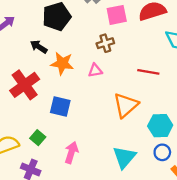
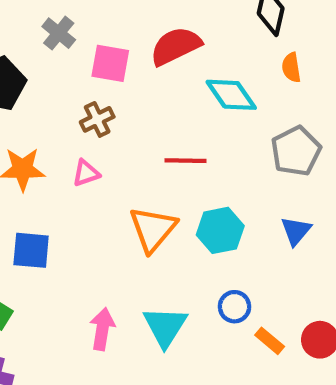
pink square: (117, 15) -> (110, 63), turned 30
cyan hexagon: (160, 126) -> (220, 230), moved
pink arrow: (71, 152) -> (102, 329), moved

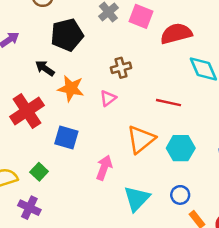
pink square: (110, 63) -> (141, 16), moved
pink triangle: (86, 173) -> (108, 98), turned -30
pink arrow: (102, 329) -> (104, 168), moved

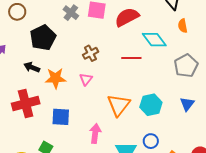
red line: (168, 103) -> (131, 58), moved
red cross: (27, 111) -> (26, 104), turned 32
blue circle: (180, 195) -> (151, 141), moved

